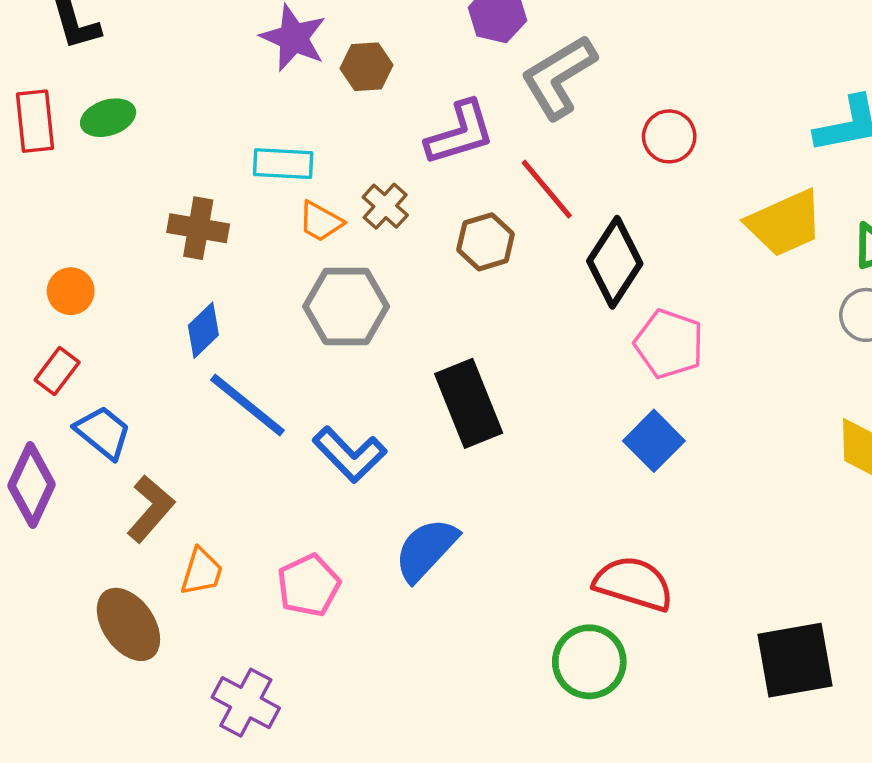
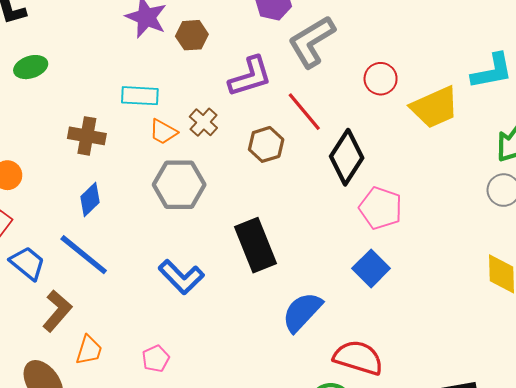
yellow trapezoid: (785, 223) -> (435, 107), moved
blue line: (248, 405) -> (84, 255), moved
blue semicircle: (426, 550) -> (302, 312), moved
pink pentagon: (309, 585) -> (156, 359), size x0.7

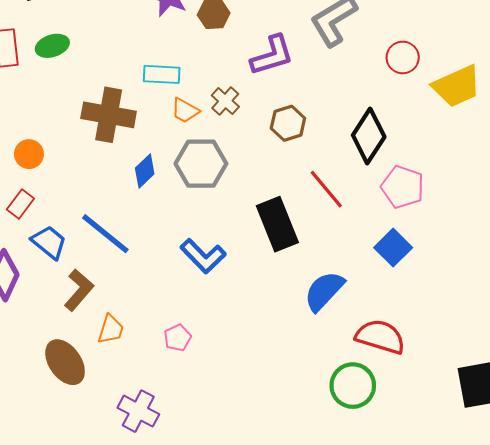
red line: (304, 112) -> (326, 189), moved
brown cross: (87, 136) -> (109, 115), size x1.4
blue diamond: (90, 200) -> (145, 171), moved

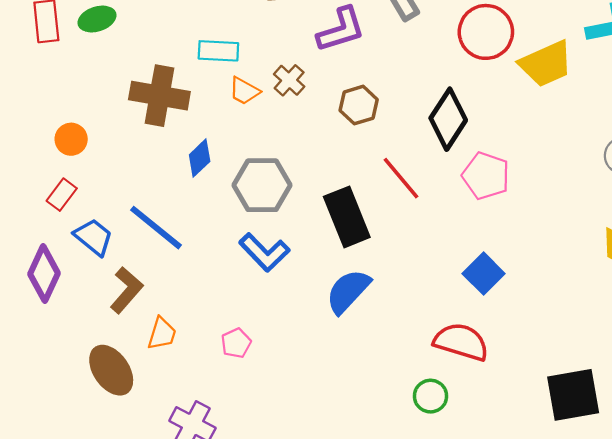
red circle: (403, 57) -> (486, 32), size x1.5
gray hexagon: (201, 164) -> (262, 185), moved
blue square: (393, 248) -> (484, 274), moved
blue semicircle: (324, 291) -> (348, 291), moved
green circle: (353, 386) -> (431, 396), size x0.7

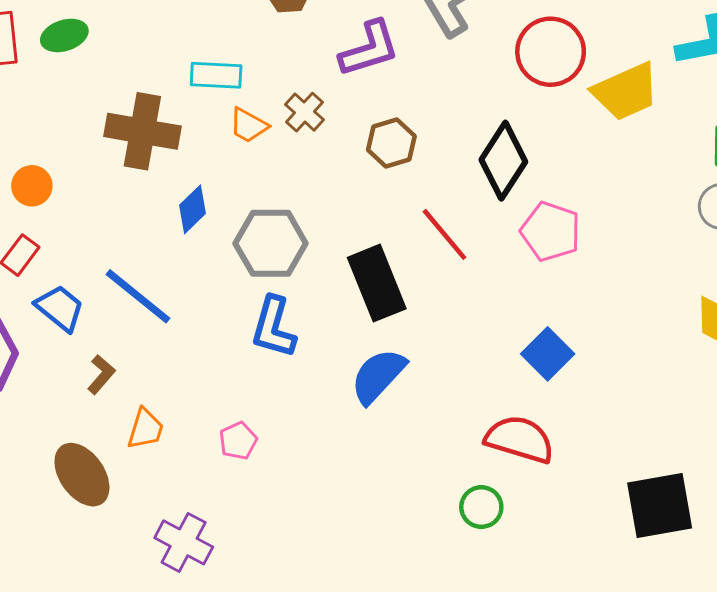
blue L-shape: (264, 252) -> (274, 327), turned 60
brown L-shape: (126, 290) -> (101, 374), size x0.7

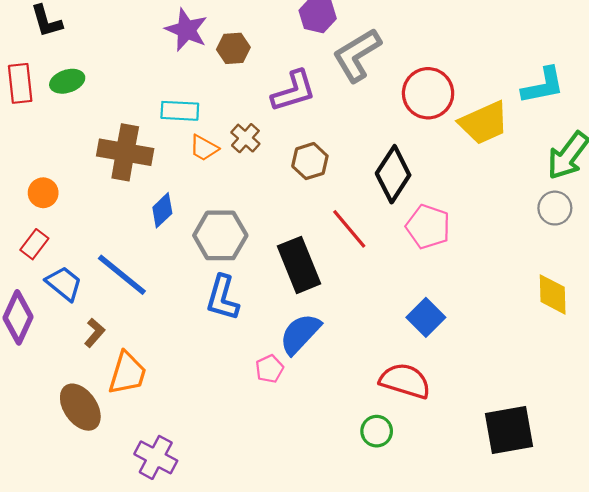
orange trapezoid: (145, 429) -> (127, 373), size x1.4
pink pentagon: (238, 441) -> (269, 369), moved

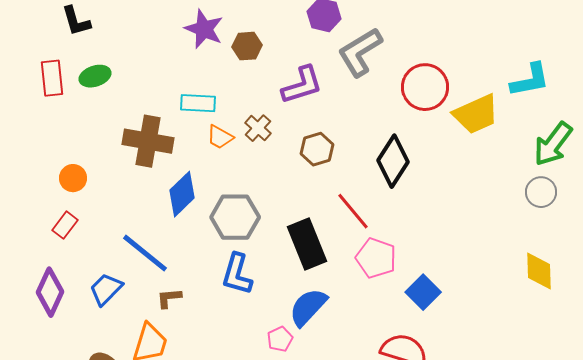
blue diamond: (162, 210) -> (182, 194), size x1.4
pink pentagon: (428, 227) -> (376, 258), moved
blue trapezoid: (64, 284) -> (106, 289), moved, turned -84
brown L-shape: (95, 333) -> (169, 298), moved, turned -136

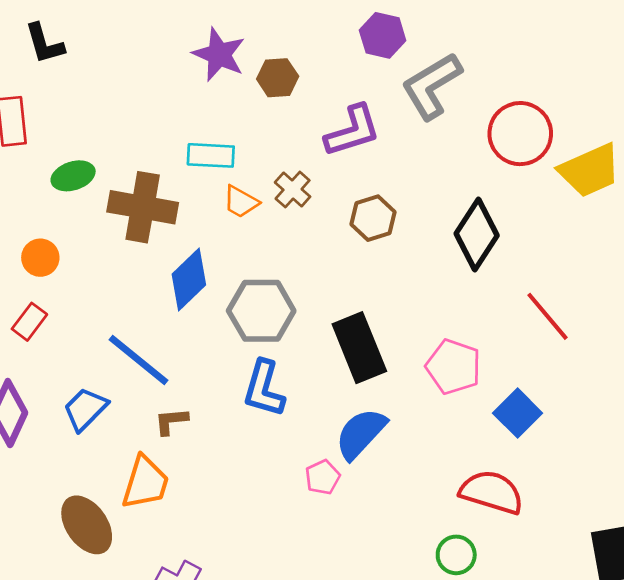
green ellipse: (95, 76) -> (73, 176), moved
red line: (353, 211) -> (548, 316), moved

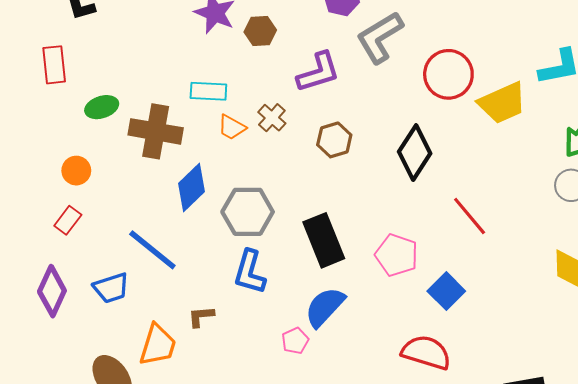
blue trapezoid: (85, 409) -> (111, 288), turned -153
brown L-shape: (171, 421) -> (201, 316), moved

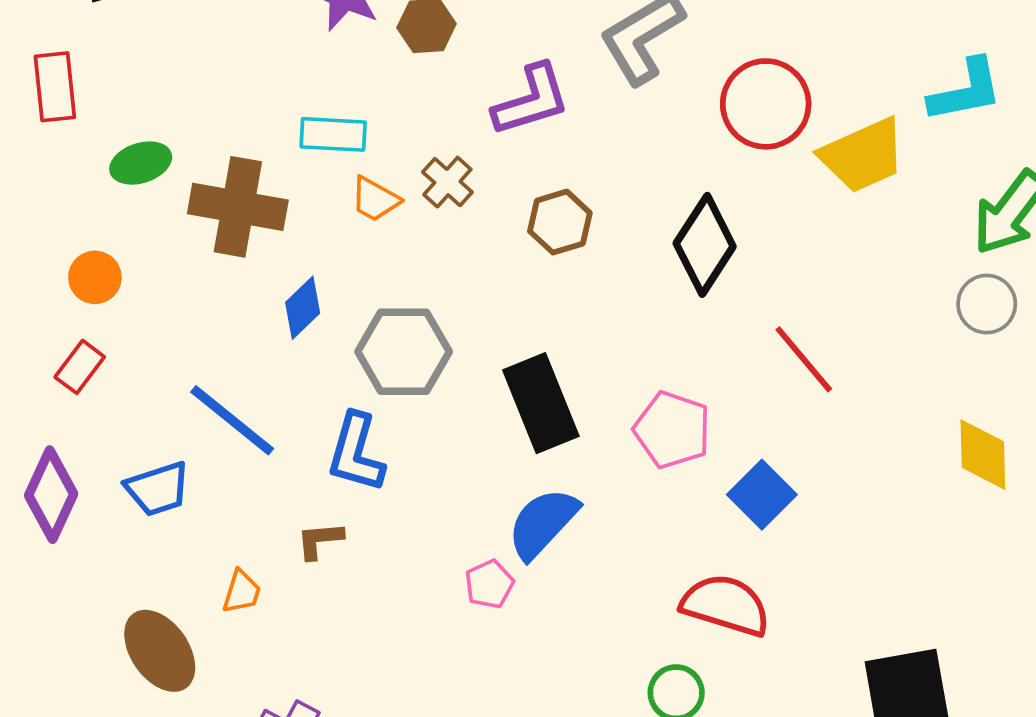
blue diamond: (192, 187) -> (303, 308), size x0.7
blue L-shape: (250, 272) -> (356, 453), moved
orange trapezoid: (158, 345) -> (242, 592), size x0.6

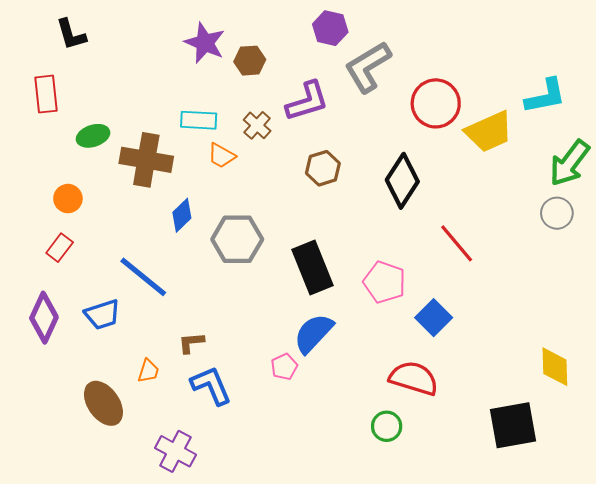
brown cross: (447, 182) -> (257, 125), moved
blue L-shape: (356, 453) -> (211, 386), moved, turned 141
yellow diamond: (983, 455) -> (555, 367), moved

